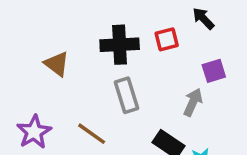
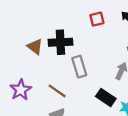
red square: (167, 39) -> (97, 19), moved
black cross: (120, 45) -> (60, 42), moved

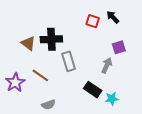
red square: (97, 19) -> (93, 21), moved, turned 32
brown line: (57, 91) -> (40, 75), moved

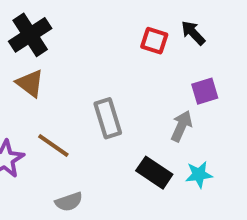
black cross: (51, 39) -> (30, 35), moved, turned -30
cyan star: (112, 99) -> (199, 175), moved

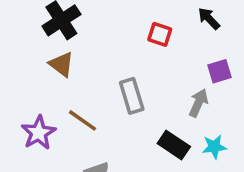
red square: (154, 41) -> (160, 34), moved

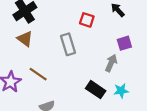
gray rectangle: (132, 96) -> (68, 44), moved

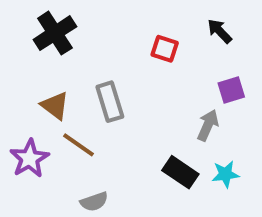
brown triangle: (25, 39) -> (55, 106), moved
gray rectangle: (68, 44) -> (110, 102), moved

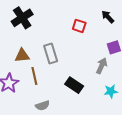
brown triangle: (55, 106) -> (22, 56), turned -42
brown line: (78, 145) -> (34, 76), turned 42
black rectangle: (180, 172) -> (74, 85), moved

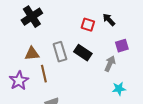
black arrow: (108, 17) -> (109, 20), moved
black rectangle: (74, 85) -> (83, 53), moved

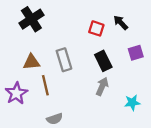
black rectangle: (83, 53) -> (103, 61), moved, turned 30
gray arrow: (110, 64) -> (102, 86), moved

